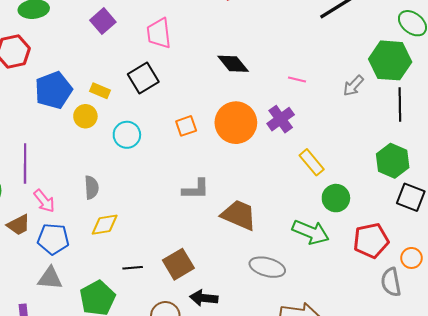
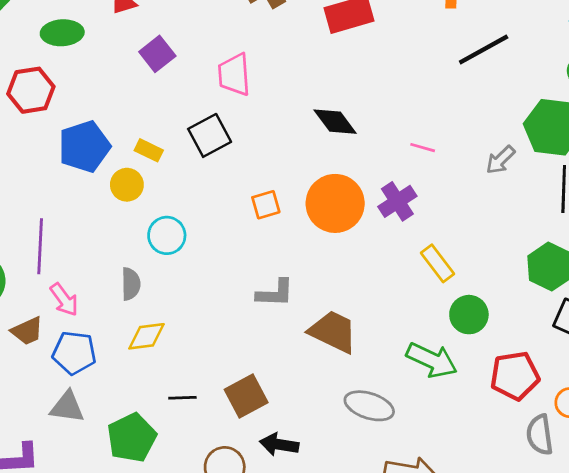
cyan circle: (127, 135) -> (167, 235), moved

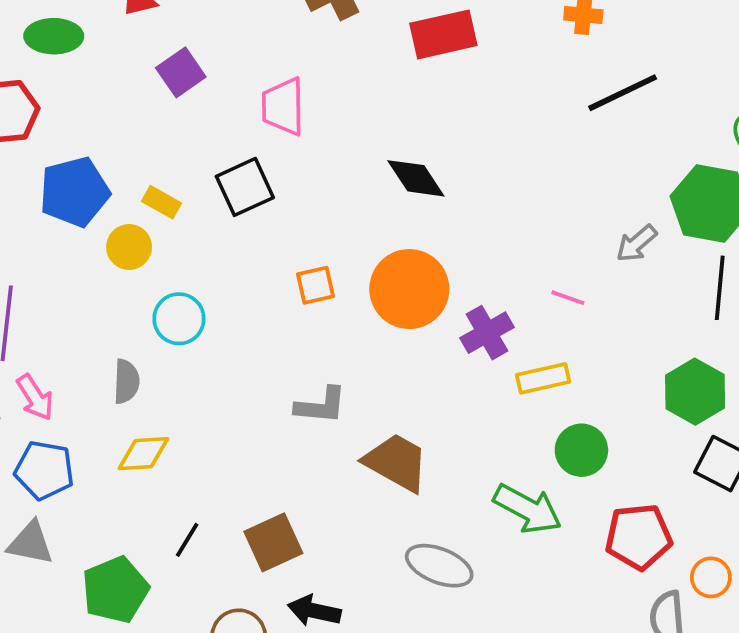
pink line: (423, 148) -> (568, 298), moved
purple cross: (397, 201) -> (487, 333), moved
yellow rectangle: (438, 263) -> (543, 378), turned -69
black line: (182, 398) -> (187, 540), turned -60

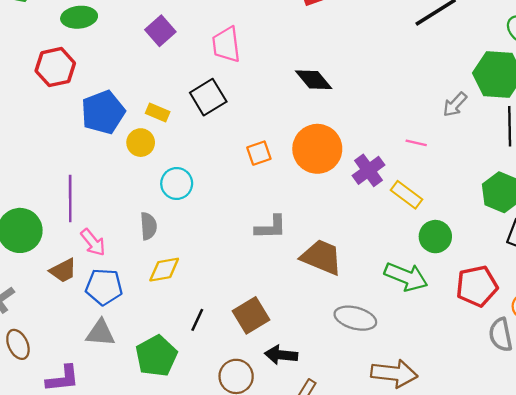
yellow rectangle: (543, 378) -> (407, 195), turned 56

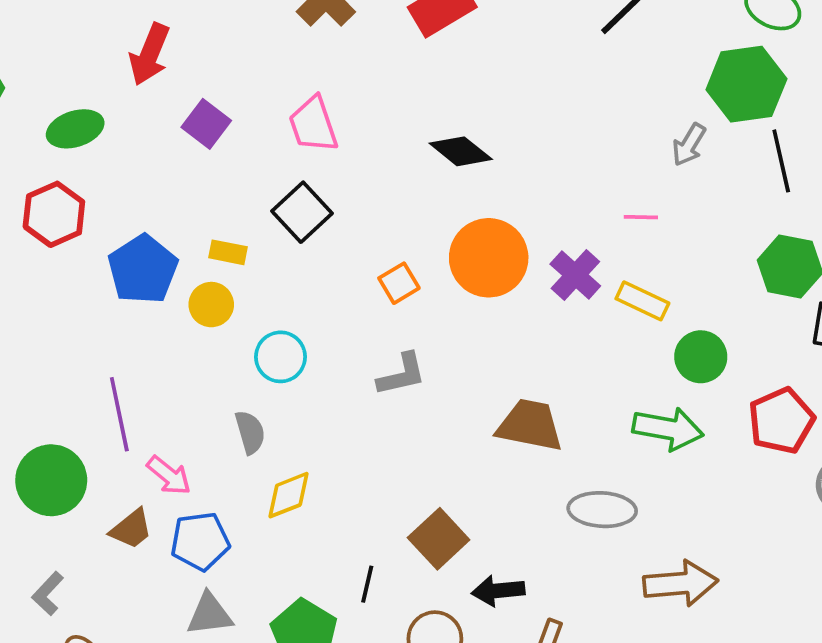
gray L-shape: (271, 227) -> (402, 374), moved
black line: (197, 320) -> (367, 584), moved

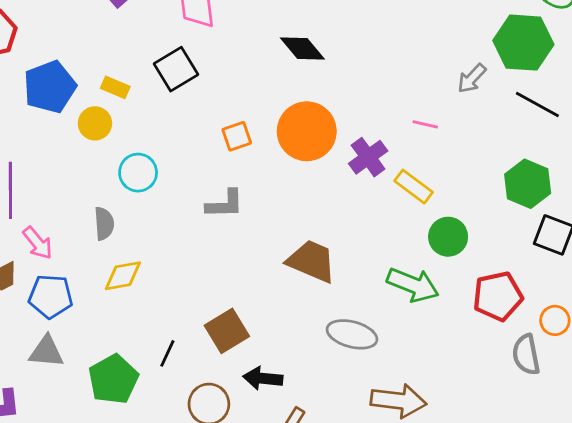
black line: (781, 161) -> (537, 105), turned -60

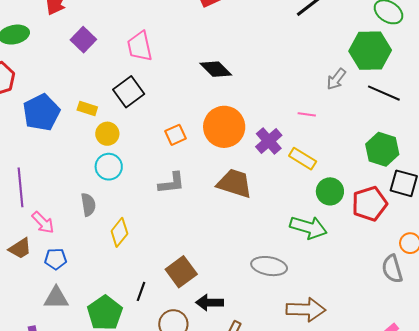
yellow circle: (95, 123) -> (107, 134), moved
brown trapezoid: (312, 261) -> (235, 183), moved
yellow diamond: (123, 276) -> (119, 232), moved, turned -36
blue pentagon: (51, 296) -> (56, 259), size x0.7
red pentagon: (498, 296) -> (370, 204), moved

